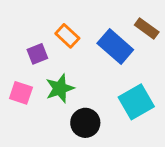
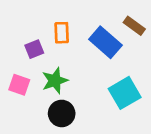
orange rectangle: (67, 36) -> (62, 33), turned 45
black circle: (85, 123) -> (62, 113), moved

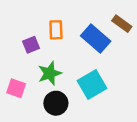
pink square: (19, 85) -> (16, 88), moved
cyan square: (125, 93) -> (92, 85), moved

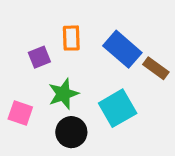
brown rectangle: (122, 24) -> (156, 68), moved

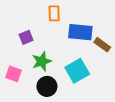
orange rectangle: (71, 38) -> (54, 13), moved
blue rectangle: (122, 49) -> (80, 32), turned -35

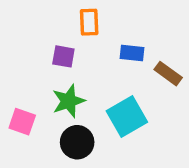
blue rectangle: (80, 32) -> (132, 53), size x0.6
purple square: (26, 37) -> (63, 56), moved, turned 32

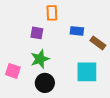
cyan square: (127, 116) -> (87, 72), moved, turned 30

